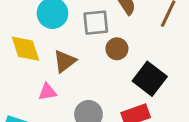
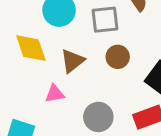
brown circle: (117, 49) -> (118, 57), moved

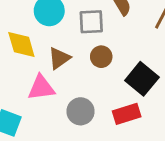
pink triangle: (55, 94) -> (41, 88), size x1.5

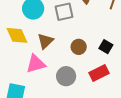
brown circle: (101, 57) -> (79, 47), moved
black square: (142, 79) -> (106, 47), size x0.6

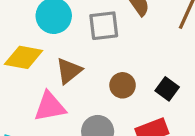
yellow diamond: (17, 35) -> (24, 57), turned -60

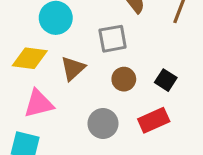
gray square: (104, 26) -> (113, 39), moved
pink triangle: (50, 107) -> (39, 104), moved

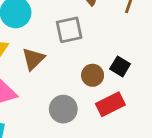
brown circle: (124, 79) -> (93, 75), moved

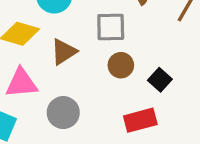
brown circle: (93, 75) -> (121, 65), moved
gray circle: (63, 109) -> (63, 113), moved

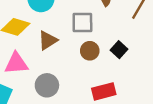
black square: (160, 80) -> (119, 50), moved

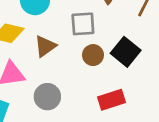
black square: (119, 50) -> (126, 52), size x1.5

